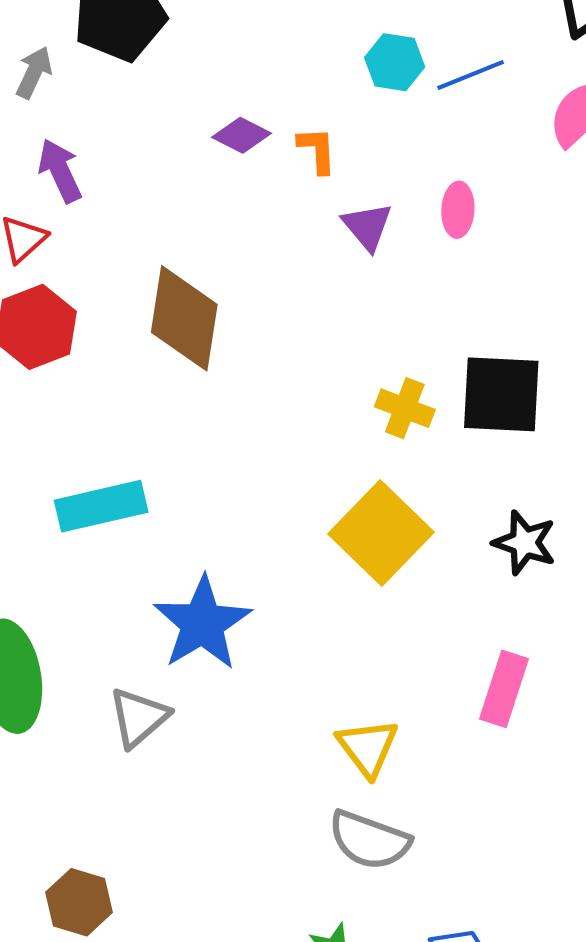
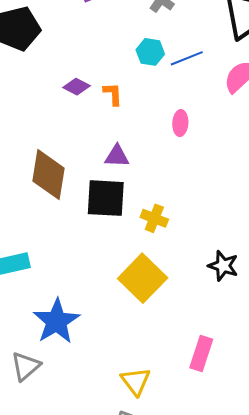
purple triangle: (367, 226) -> (117, 156), moved, turned -48
black square: (501, 394) -> (106, 198), moved
black star: (525, 543) -> (223, 266), moved

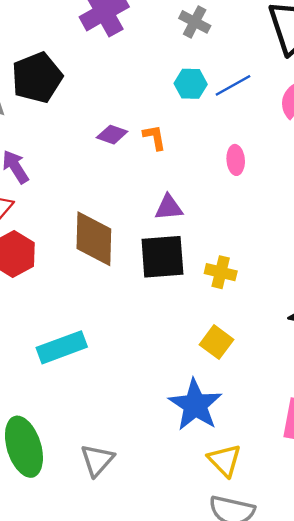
yellow square: (143, 278) -> (217, 342), size x0.6
blue star: (56, 321) -> (195, 405), moved

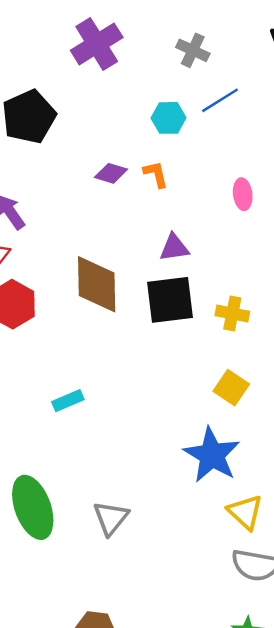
cyan hexagon: (191, 84) -> (168, 118), moved
blue line: (233, 85) -> (220, 100), moved
cyan rectangle: (62, 347) -> (68, 401), size x0.6

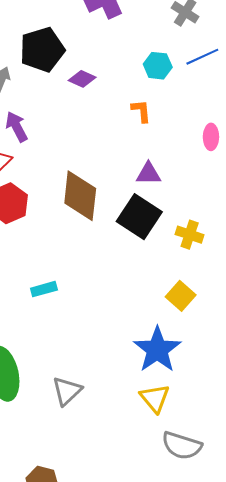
purple diamond: (111, 173) -> (82, 79), moved
black square: (170, 300) -> (139, 217), turned 33
yellow triangle: (245, 512) -> (155, 398), moved

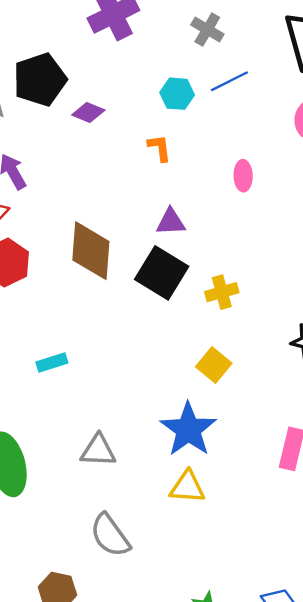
yellow cross: (190, 235) -> (222, 292), turned -32
gray triangle: (67, 391) -> (98, 451), moved, turned 48
yellow triangle: (155, 398) -> (187, 487), turned -44
gray semicircle: (182, 446) -> (110, 535), moved, turned 39

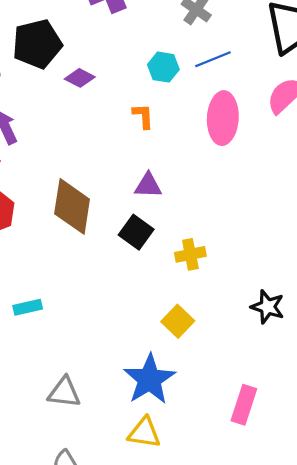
pink ellipse: (243, 176) -> (223, 118), moved, size x1.8
black square: (162, 273) -> (136, 232), size x0.7

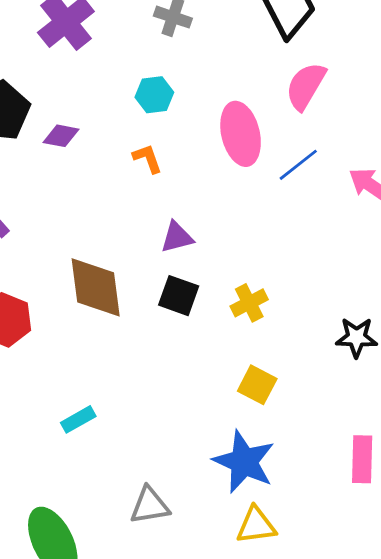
blue line: (213, 59) -> (298, 165), moved

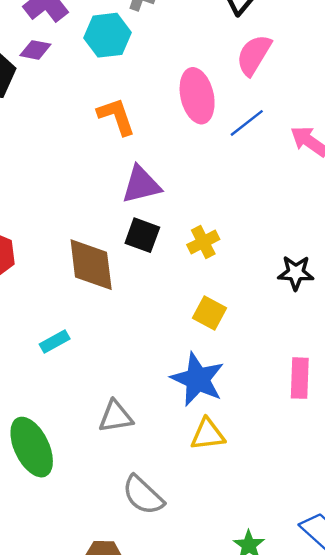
cyan hexagon: (154, 95) -> (107, 35), moved, size x1.4
purple diamond: (61, 136) -> (35, 50), moved
orange L-shape: (147, 158) -> (116, 116), size x1.5
purple triangle: (177, 237) -> (141, 185), size x1.4
brown diamond: (96, 287) -> (91, 265), moved

